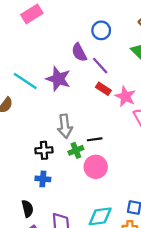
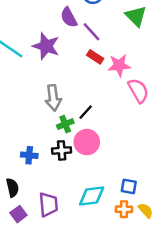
pink star: (125, 96) -> (119, 65), turned -30
black line: (95, 139) -> (86, 112), turned -40
black cross: (44, 150) -> (62, 150), moved

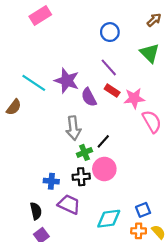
purple semicircle: (69, 17) -> (89, 97), moved
blue square: (129, 186) -> (143, 210), turned -32
purple trapezoid: (48, 204) -> (69, 204), moved, turned -60

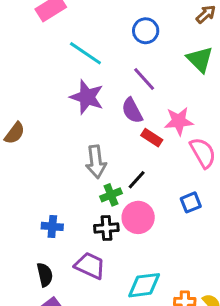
cyan line: (34, 83) -> (85, 53), moved
red rectangle: (112, 91) -> (152, 138), moved
purple semicircle: (89, 97) -> (132, 111), moved
blue cross: (51, 181) -> (52, 226), moved
blue square: (143, 210) -> (191, 202), moved

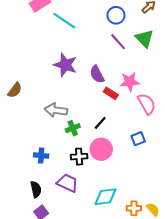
blue circle: (146, 31) -> (116, 15), moved
cyan line: (85, 53) -> (64, 21), moved
purple line: (144, 79) -> (118, 42), moved
gray arrow: (96, 162) -> (56, 110), moved, turned 105
green cross: (111, 195) -> (73, 128), moved

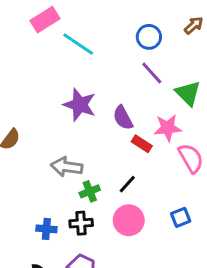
green triangle: (144, 38) -> (188, 93), moved
blue square: (138, 139) -> (181, 217), moved
black cross: (79, 157) -> (81, 223), moved

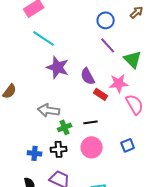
cyan line: (78, 44) -> (44, 38), moved
black line: (127, 184) -> (91, 122), turned 40

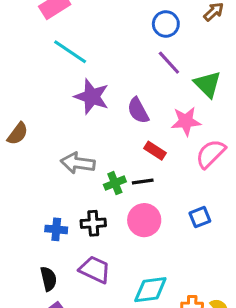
red rectangle: (101, 94) -> (155, 151), moved
pink semicircle: (135, 104) -> (211, 154), turned -105
green cross: (65, 127) -> (115, 183), moved

